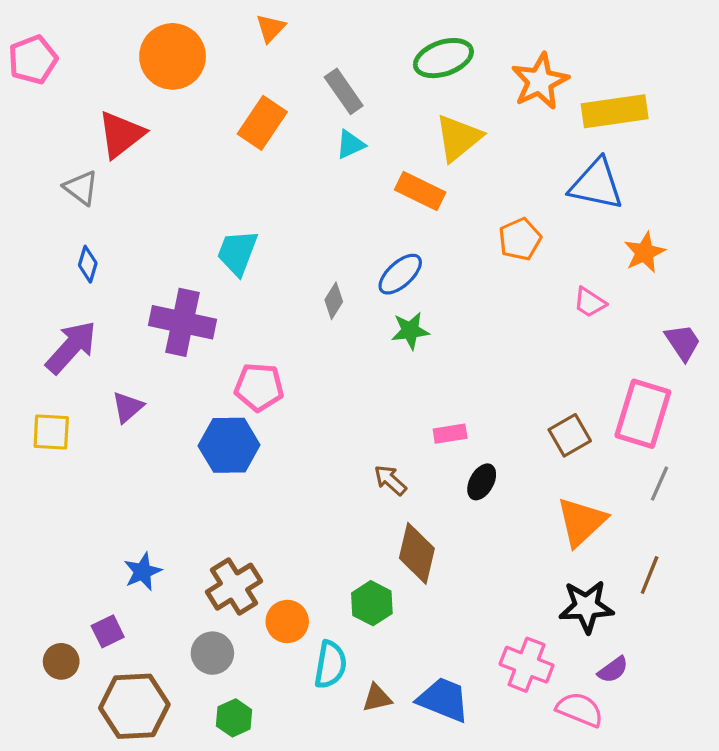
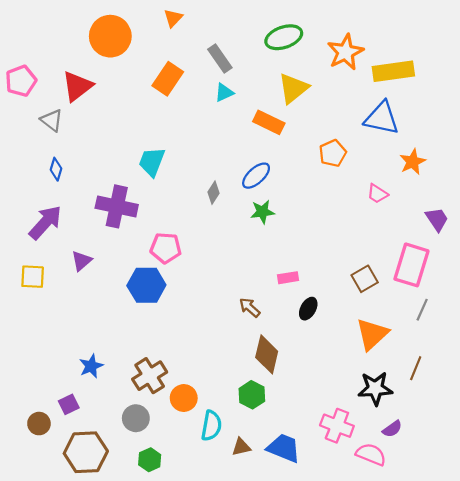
pink pentagon: (33, 60) -> (21, 81), moved
green hexagon: (372, 603) -> (252, 395), moved

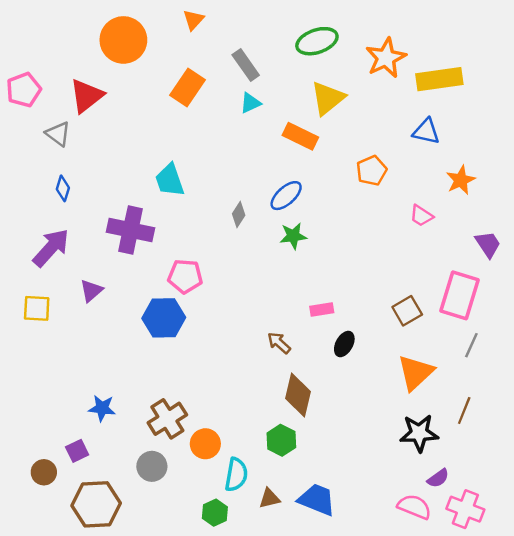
blue triangle: (382, 118) -> (426, 131), size x0.7
cyan trapezoid: (152, 162) -> (170, 180), turned -40
blue star: (91, 366) -> (102, 408), turned 30
pink cross: (337, 426) -> (465, 509), moved
green hexagon: (150, 460) -> (215, 513), moved

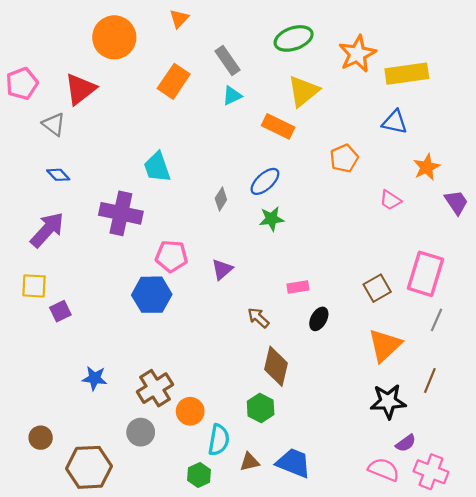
blue diamond: (63, 188) -> (58, 175), turned -60
purple trapezoid: (488, 244) -> (456, 202), moved
purple triangle: (91, 291) -> (222, 269), moved
purple square: (77, 451) -> (60, 311), moved

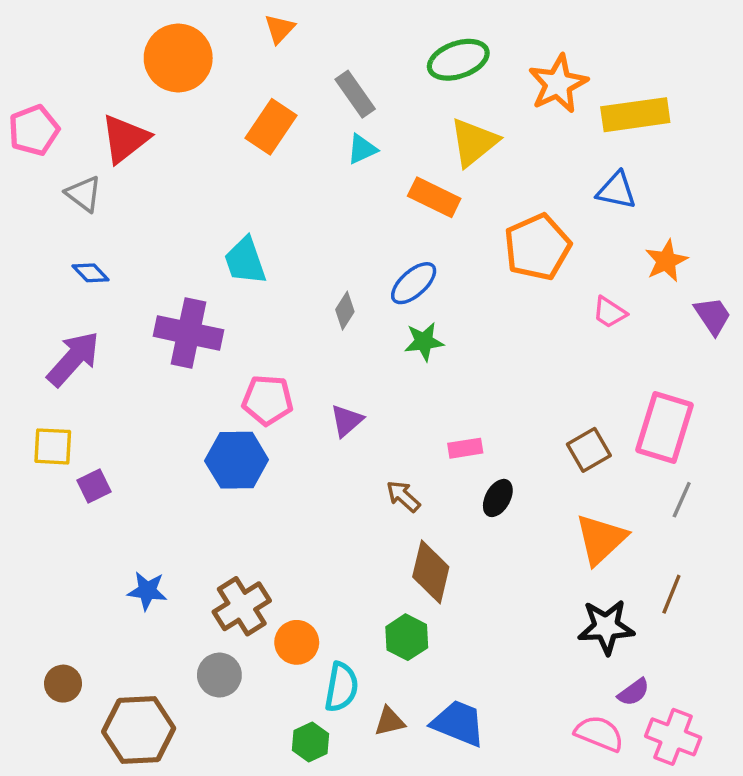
orange pentagon: (344, 158) -> (537, 247), size x1.5

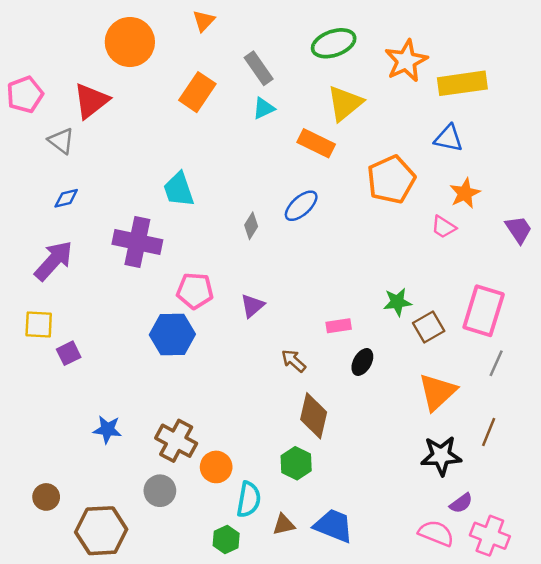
orange star: (666, 261) -> (465, 193), moved
blue diamond: (91, 273) -> (66, 198), turned -60
green star: (424, 342) -> (397, 302), moved
brown cross: (242, 606) -> (176, 441), turned -30

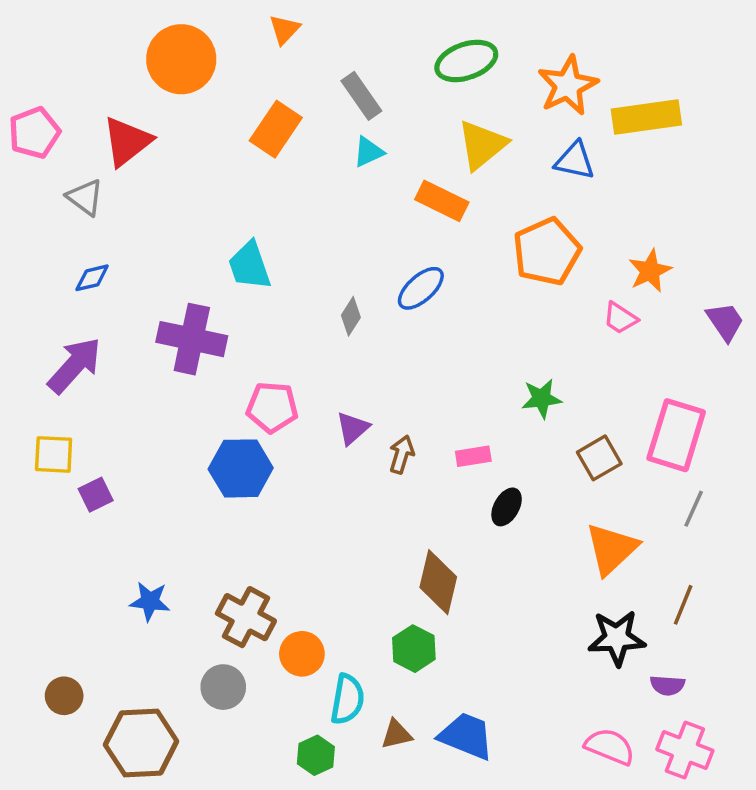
blue triangle: (449, 138) -> (575, 161), moved
green star: (397, 302) -> (542, 398), moved
brown arrow: (294, 361) -> (402, 454), moved, turned 65
purple semicircle: (461, 503) -> (667, 685), moved, turned 40

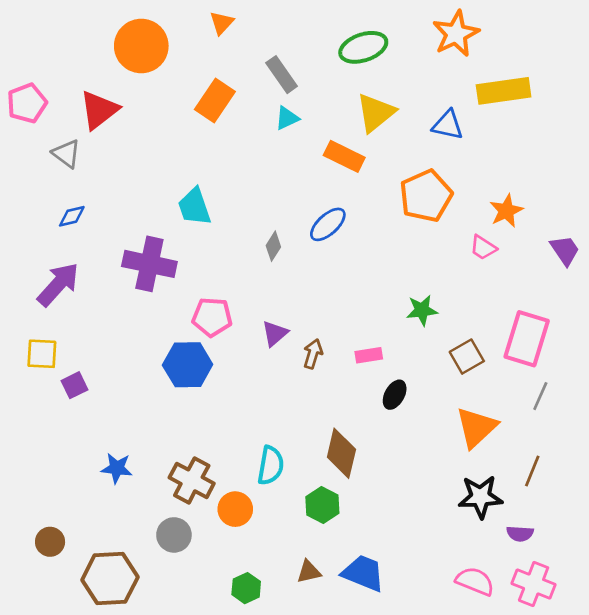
orange star: (568, 85) -> (456, 34), moved
cyan semicircle: (347, 699) -> (271, 465), moved

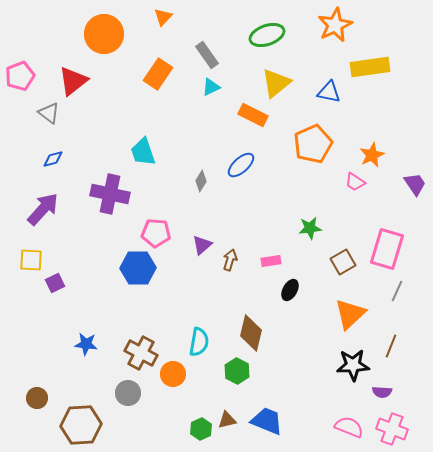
green hexagon: (246, 588) -> (201, 429), moved

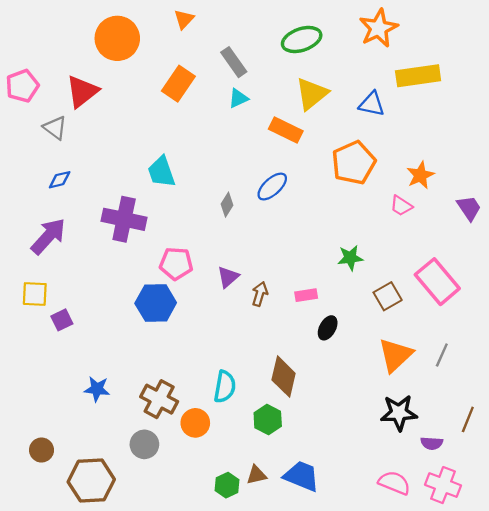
pink rectangle: (387, 249) -> (437, 282), turned -57
gray line: (397, 291) -> (442, 355), moved
brown line: (391, 346) -> (468, 419), moved

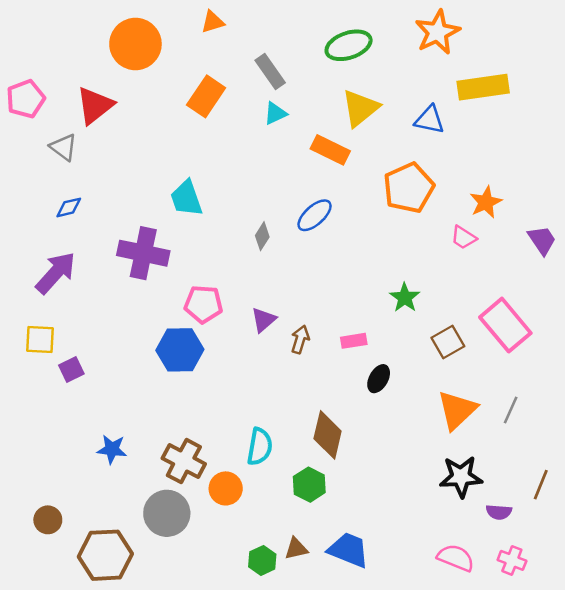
orange triangle: (184, 19) -> (213, 22), turned 30
green star: (350, 258) -> (405, 298), turned -30
gray circle: (144, 444) -> (167, 513), size x1.4
pink cross: (443, 485) -> (512, 560), size x0.7

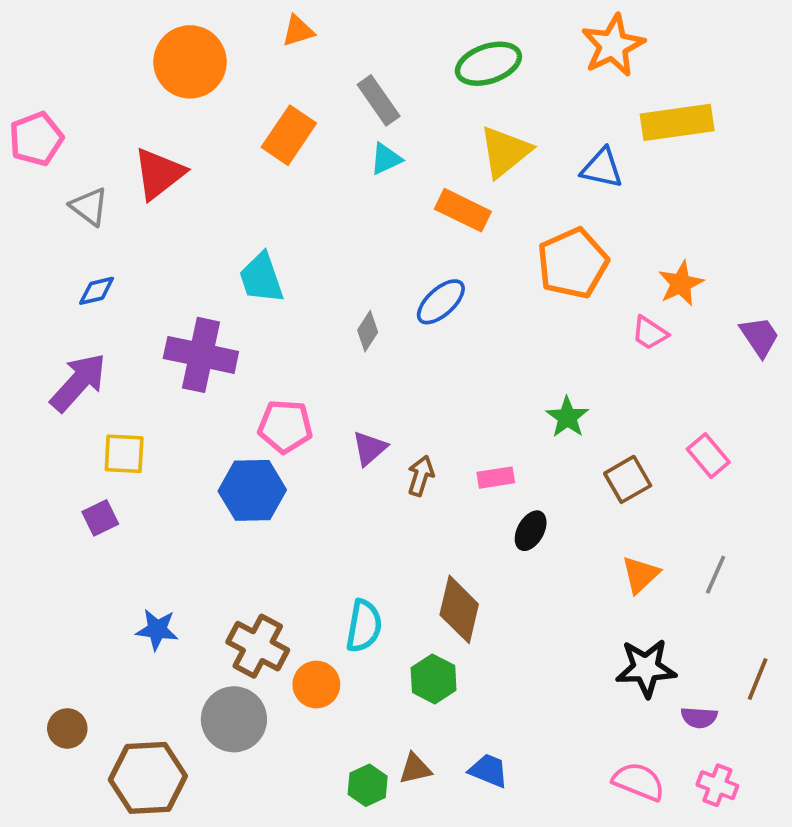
red triangle: (95, 105) -> (159, 174), moved
pink rectangle: (505, 325) -> (708, 456), size x0.6
yellow square: (40, 339) -> (124, 454), moved
orange triangle: (457, 410) -> (640, 575), size x0.7
blue trapezoid: (349, 550) -> (488, 771), size x0.7

